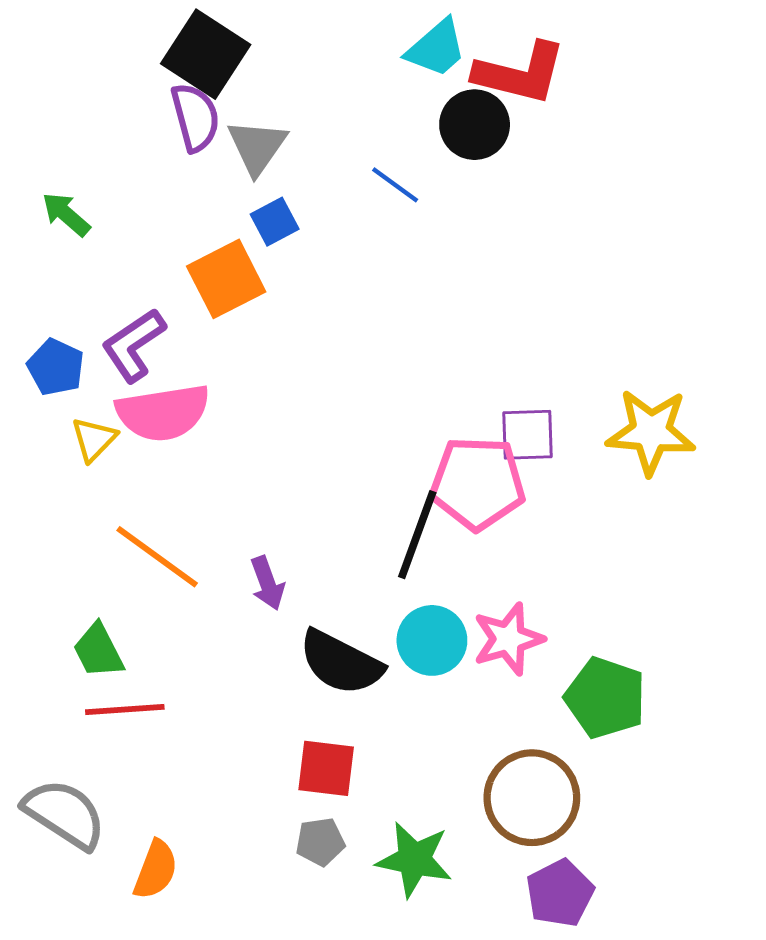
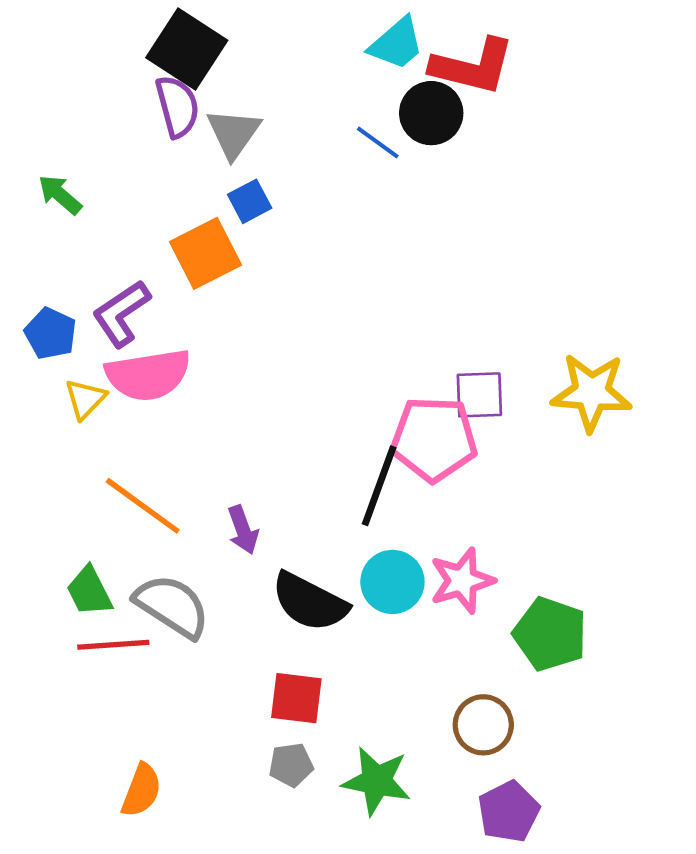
blue line: (395, 185) -> (378, 143), moved
brown circle: (532, 798) -> (483, 725), size x0.7
gray semicircle: (65, 814) -> (172, 606), moved

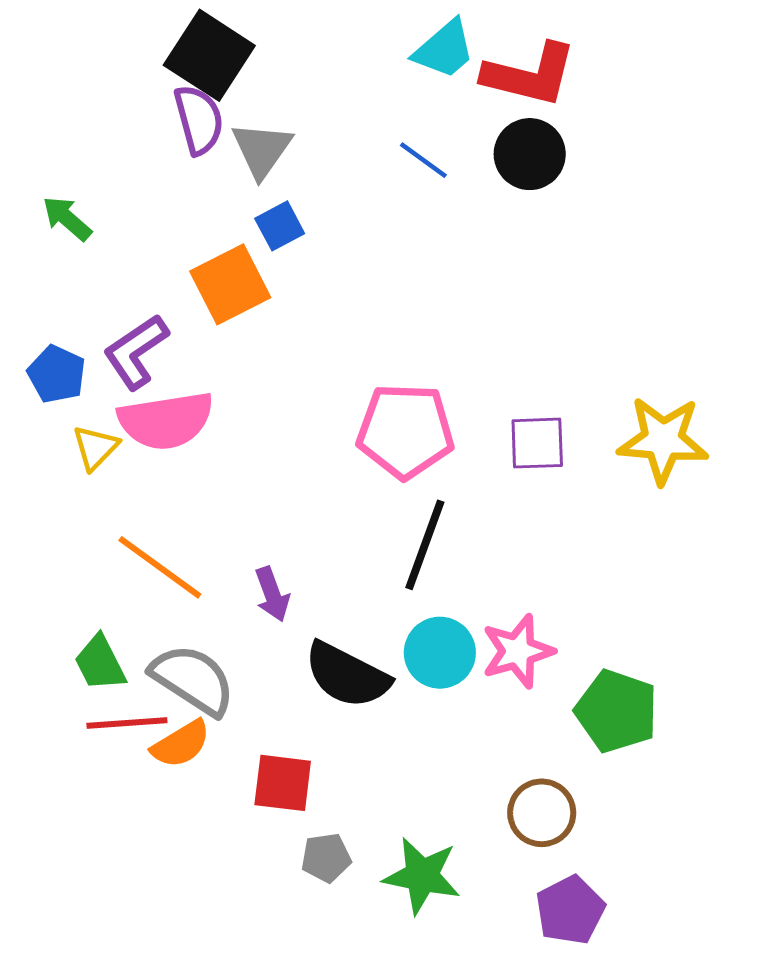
black circle: (431, 113) -> (530, 154), moved
pink pentagon: (434, 439) -> (405, 431), moved
red square: (296, 698) -> (283, 783), moved
orange semicircle: (141, 790) -> (181, 744), moved, turned 38

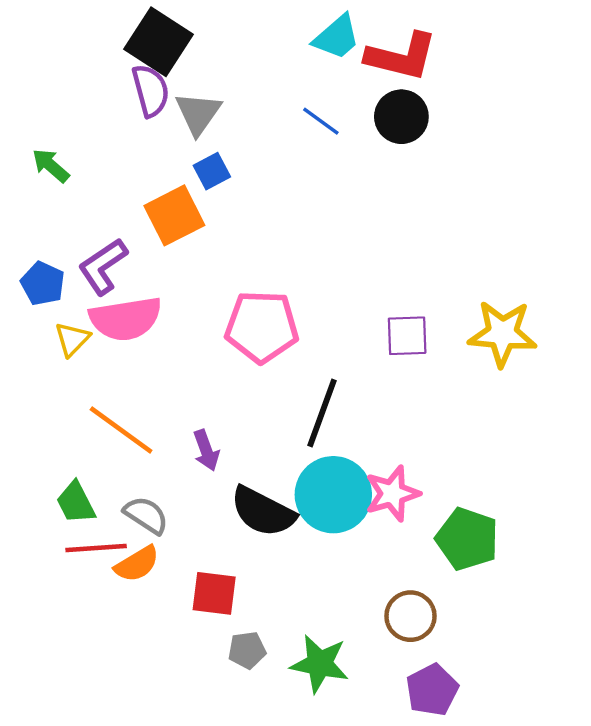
pink pentagon: (405, 431) -> (262, 327), moved
cyan circle: (440, 653) -> (333, 495), size x1.4
gray semicircle: (193, 680) -> (146, 515), size x0.7

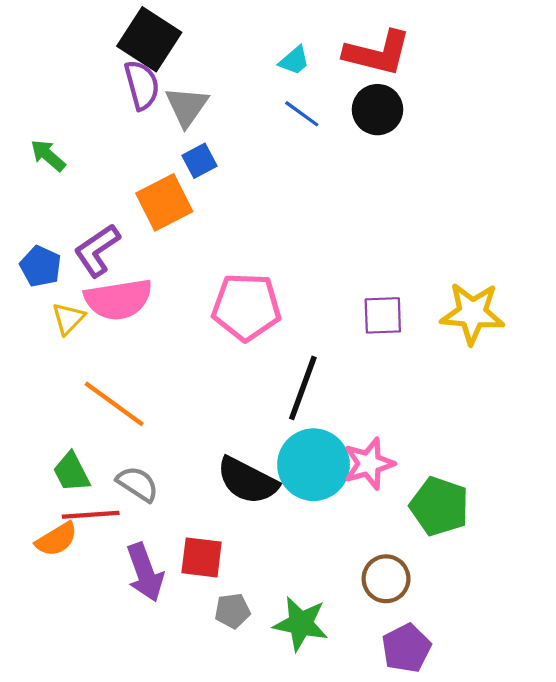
cyan trapezoid: (337, 37) -> (294, 61), moved, size x0.7
purple arrow: (206, 450) -> (145, 572), moved, size x1.5
orange semicircle: (137, 564) -> (57, 539), moved

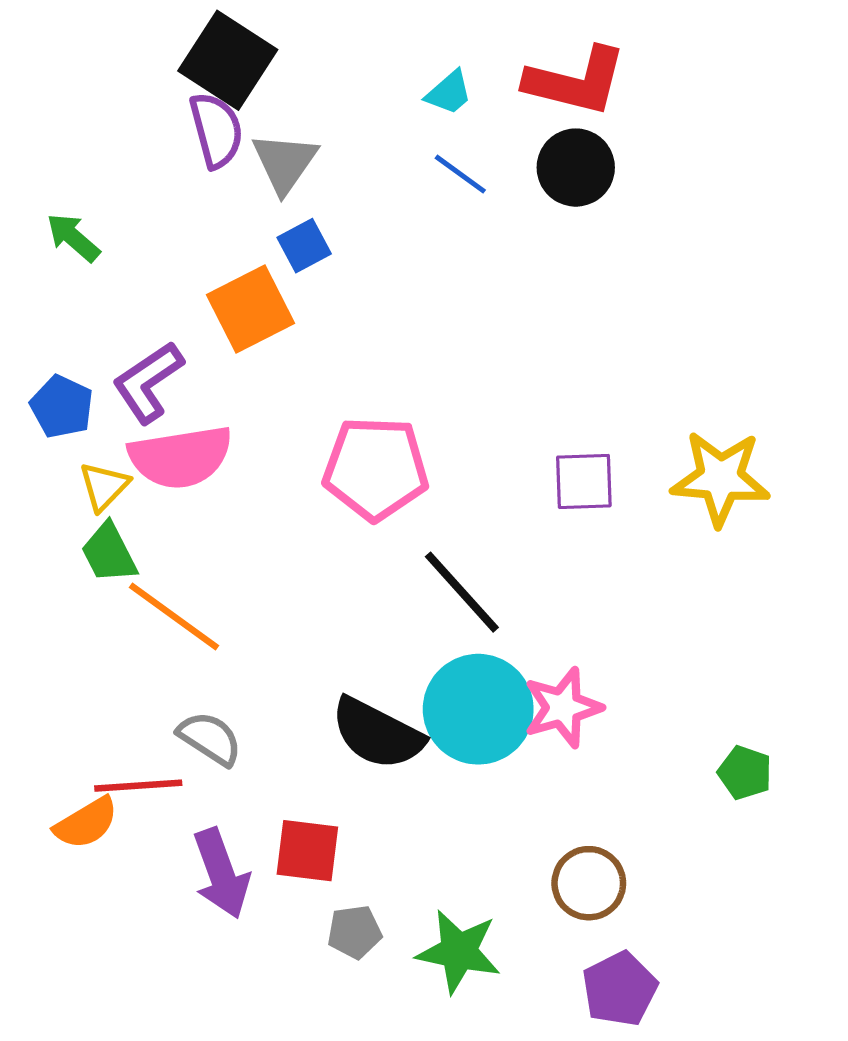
black line: (303, 388) -> (462, 592), turned -62
green trapezoid: (71, 472) -> (109, 553), moved
green pentagon: (439, 506) -> (745, 773), moved, size x0.6

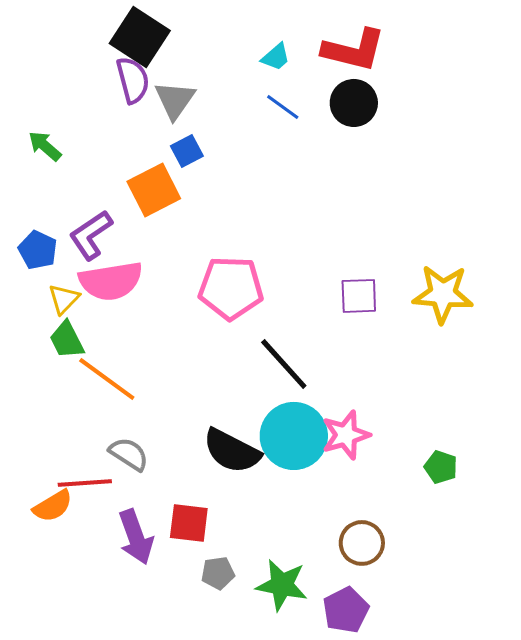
green pentagon: (745, 773) -> (441, 467), moved
purple pentagon: (620, 989) -> (346, 610), moved

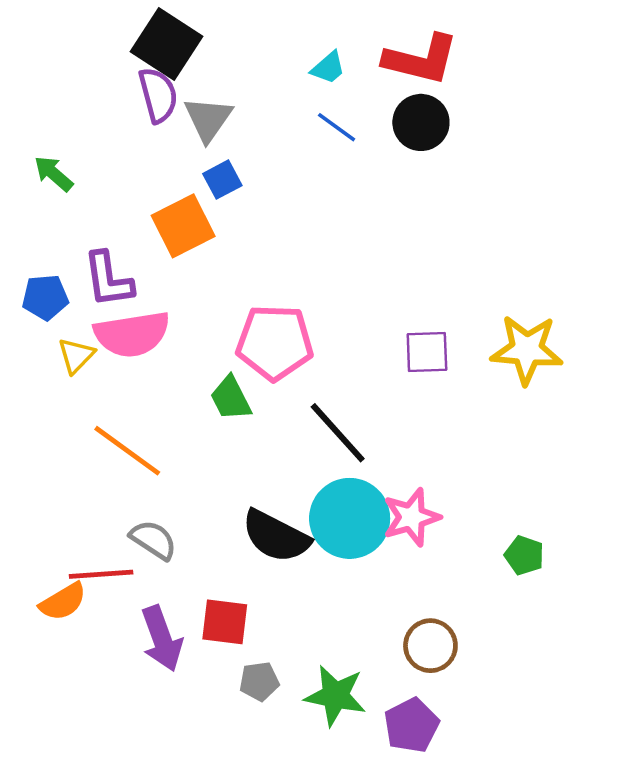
purple L-shape: (91, 235) -> (108, 279), turned -64
blue pentagon: (38, 250) -> (45, 297), turned -30
green trapezoid: (67, 340) -> (231, 398), moved

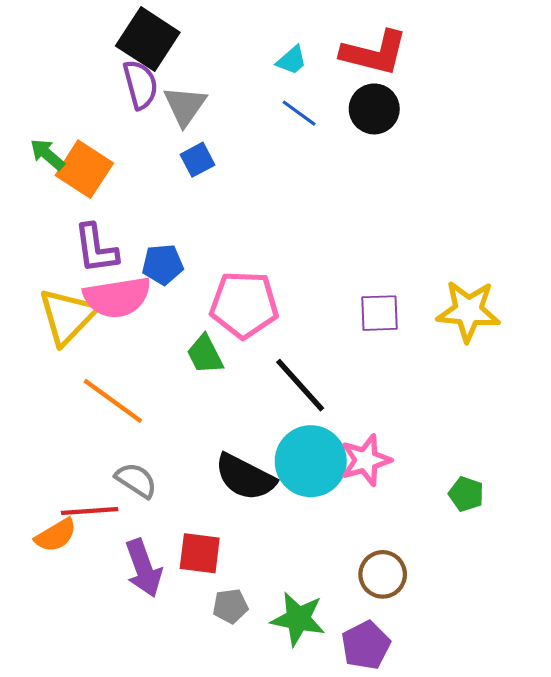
orange square: (183, 226) -> (84, 169), moved, turned -30
blue pentagon: (45, 297) -> (163, 264), moved
yellow triangle: (76, 356) -> (67, 316), size x1.8

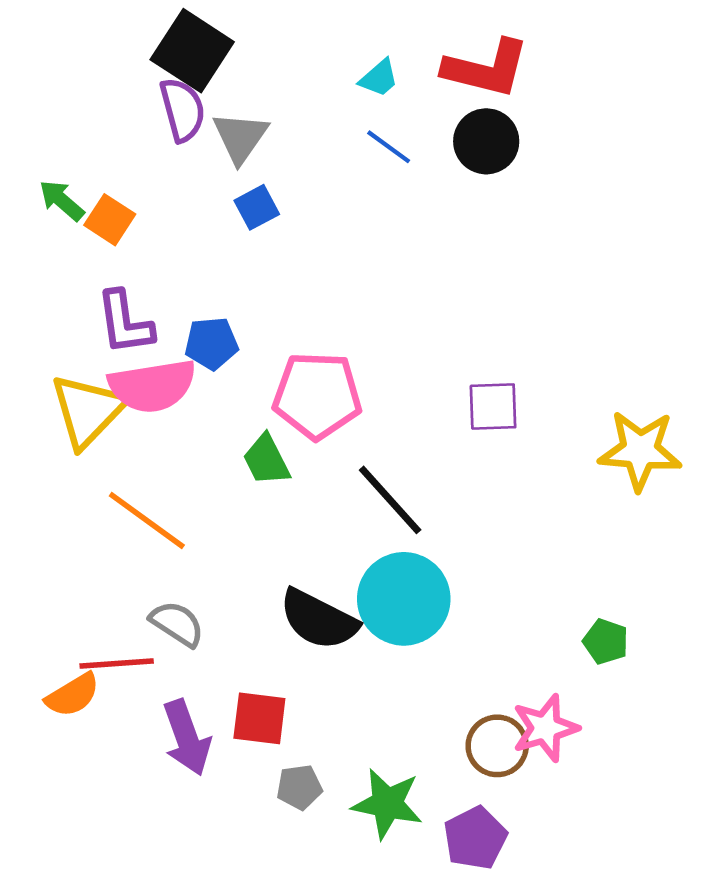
orange square: (84, 169) -> (110, 220), size x0.7
yellow star: (468, 311) -> (640, 450), moved
pink star: (366, 460) -> (545, 728), moved

